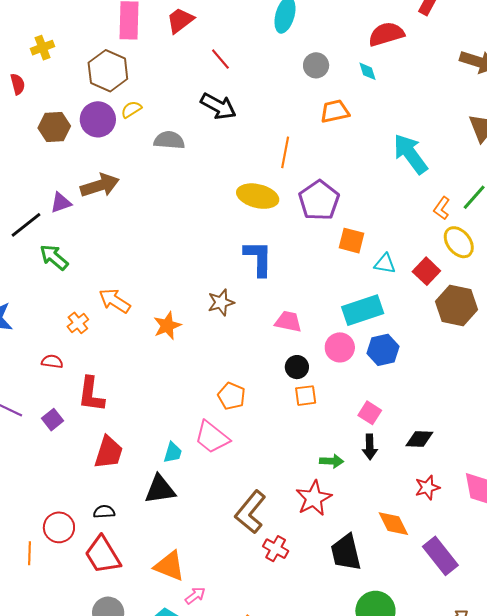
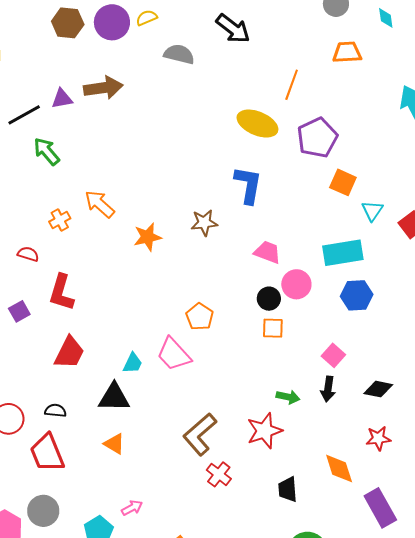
cyan triangle: (385, 264) -> (372, 211), turned 45
pink circle: (340, 347) -> (296, 284), moved
black trapezoid: (346, 552) -> (288, 489), size x0.7
orange triangle: (169, 566) -> (114, 444), moved, size x0.7

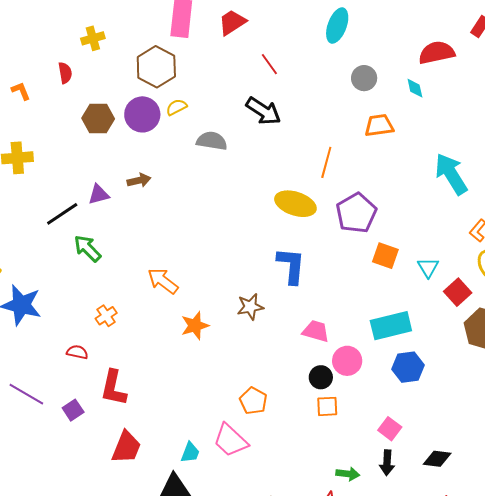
brown arrow: (103, 88) -> (139, 180), size x0.6
orange arrow: (100, 204) -> (163, 281), moved
cyan triangle: (372, 211) -> (428, 267), moved

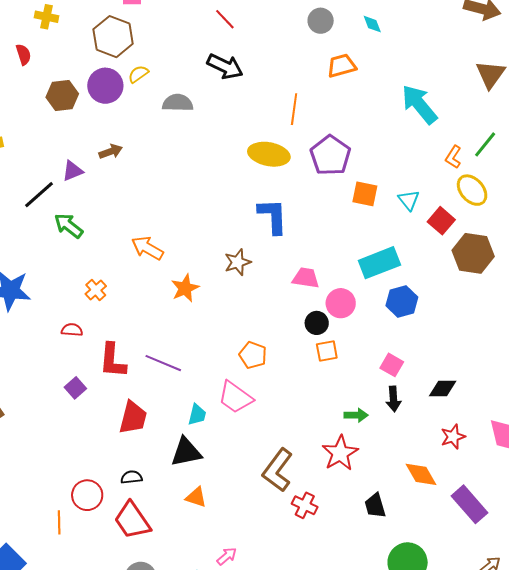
yellow cross: (93, 38) -> (46, 17), turned 35
purple line: (26, 394) -> (163, 363), moved

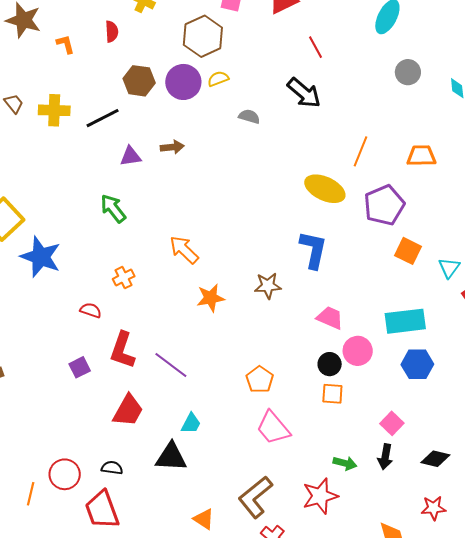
orange trapezoid: (342, 66) -> (421, 156), moved
gray semicircle: (178, 103) -> (249, 116), size x0.7
black line: (39, 195) -> (103, 118), moved
pink trapezoid: (235, 397) -> (273, 428), moved
orange triangle: (196, 497) -> (204, 519), moved

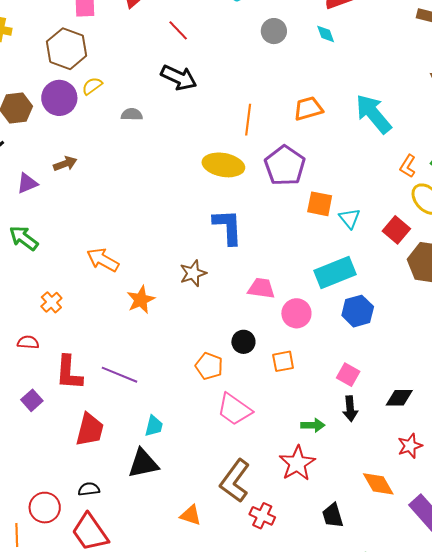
cyan triangle: (449, 268) -> (350, 218), moved
black circle: (330, 364) -> (243, 342), moved

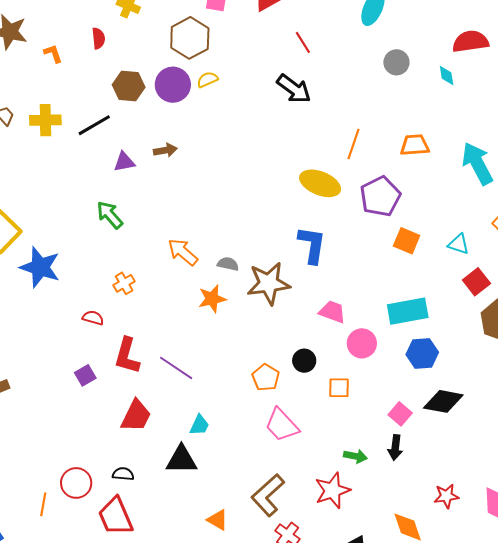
gray semicircle: (132, 114) -> (228, 264), moved
cyan triangle: (350, 218) -> (458, 244), moved, turned -45
brown star: (193, 273) -> (269, 283), size x1.6
black diamond: (399, 398) -> (443, 401), moved, size x1.4

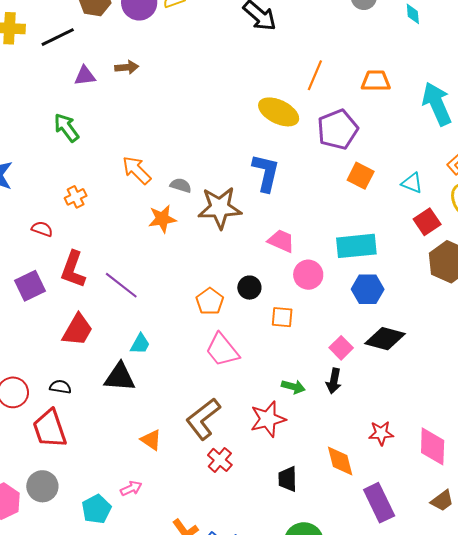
purple square: (85, 375) -> (30, 286), size x1.4

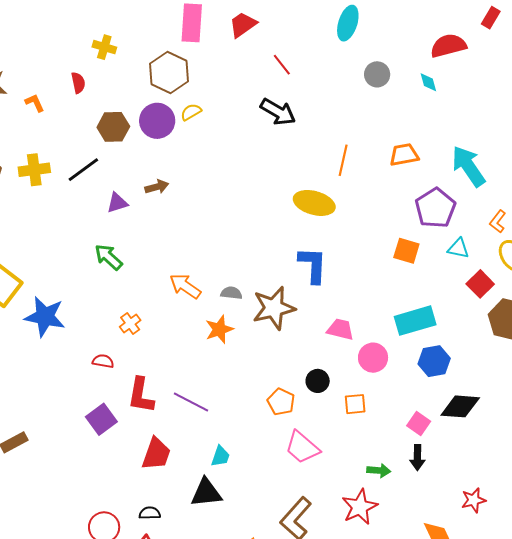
purple pentagon: (338, 129) -> (435, 208), moved

